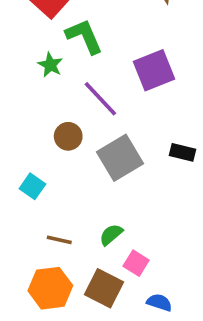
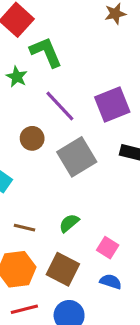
purple square: (154, 70) -> (112, 104), moved
pink square: (136, 263) -> (108, 248), moved

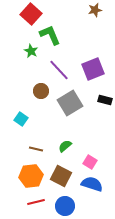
blue semicircle: (111, 282) -> (92, 184), size x1.5

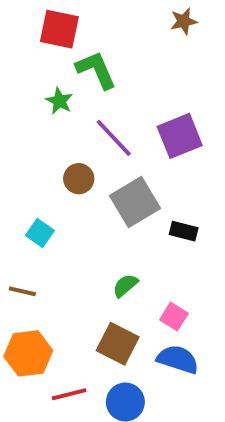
red square: (31, 14) -> (59, 29), turned -30
black rectangle: (105, 100) -> (184, 231), moved
brown line: (36, 149) -> (22, 291), moved
orange hexagon: (31, 176) -> (28, 353), moved

